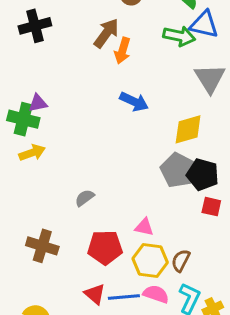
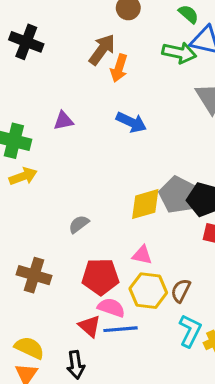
black cross: (35, 26) -> (26, 42), turned 36
purple triangle: (38, 103) -> (63, 121), moved
yellow diamond: (188, 129) -> (145, 204), moved
pink semicircle: (156, 294) -> (111, 308), moved

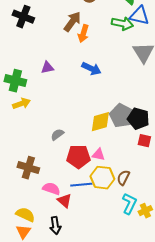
red pentagon: (100, 277) -> (78, 157), moved
pink semicircle: (111, 308) -> (51, 189), moved
blue line: (121, 329) -> (81, 185), moved

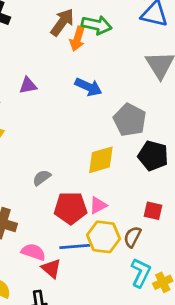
green arrow: (122, 24) -> (97, 25), moved
gray pentagon: (121, 116) -> (130, 120), moved
red square: (144, 141) -> (153, 211), moved
pink triangle: (98, 155) -> (98, 205), turned -40

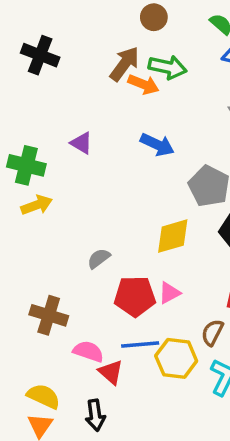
orange arrow: (77, 39) -> (143, 84), turned -85
purple triangle: (28, 86) -> (81, 143), turned 42
yellow hexagon: (104, 237) -> (176, 358), moved

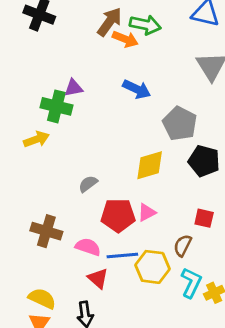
purple triangle: (81, 143) -> (74, 88), turned -42
green cross: (26, 165) -> (56, 106), moved
pink semicircle: (88, 351) -> (88, 247), moved

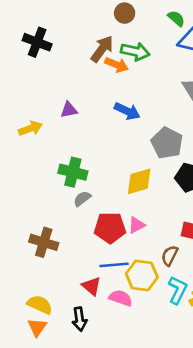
green cross: (56, 106) -> (73, 172), moved
yellow arrow: (36, 139) -> (30, 128), moved
pink semicircle: (88, 247) -> (121, 298), moved

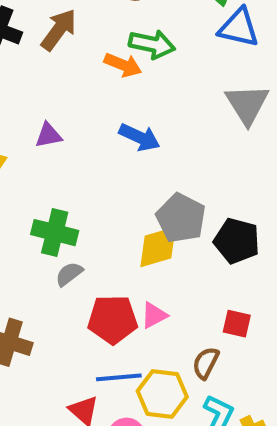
brown arrow: (102, 49) -> (59, 30), moved
gray pentagon: (167, 143) -> (181, 218), moved

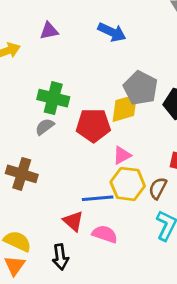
gray semicircle: (69, 274) -> (45, 127), moved
red pentagon: (113, 319) -> (93, 125), moved
yellow hexagon: (162, 394) -> (128, 184), moved

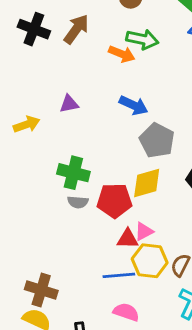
gray pentagon: (141, 88) -> (157, 140), moved
gray semicircle: (45, 127) -> (78, 202), moved, turned -138
brown cross: (22, 174) -> (41, 290), moved
red triangle: (73, 221) -> (128, 239), moved, turned -40

